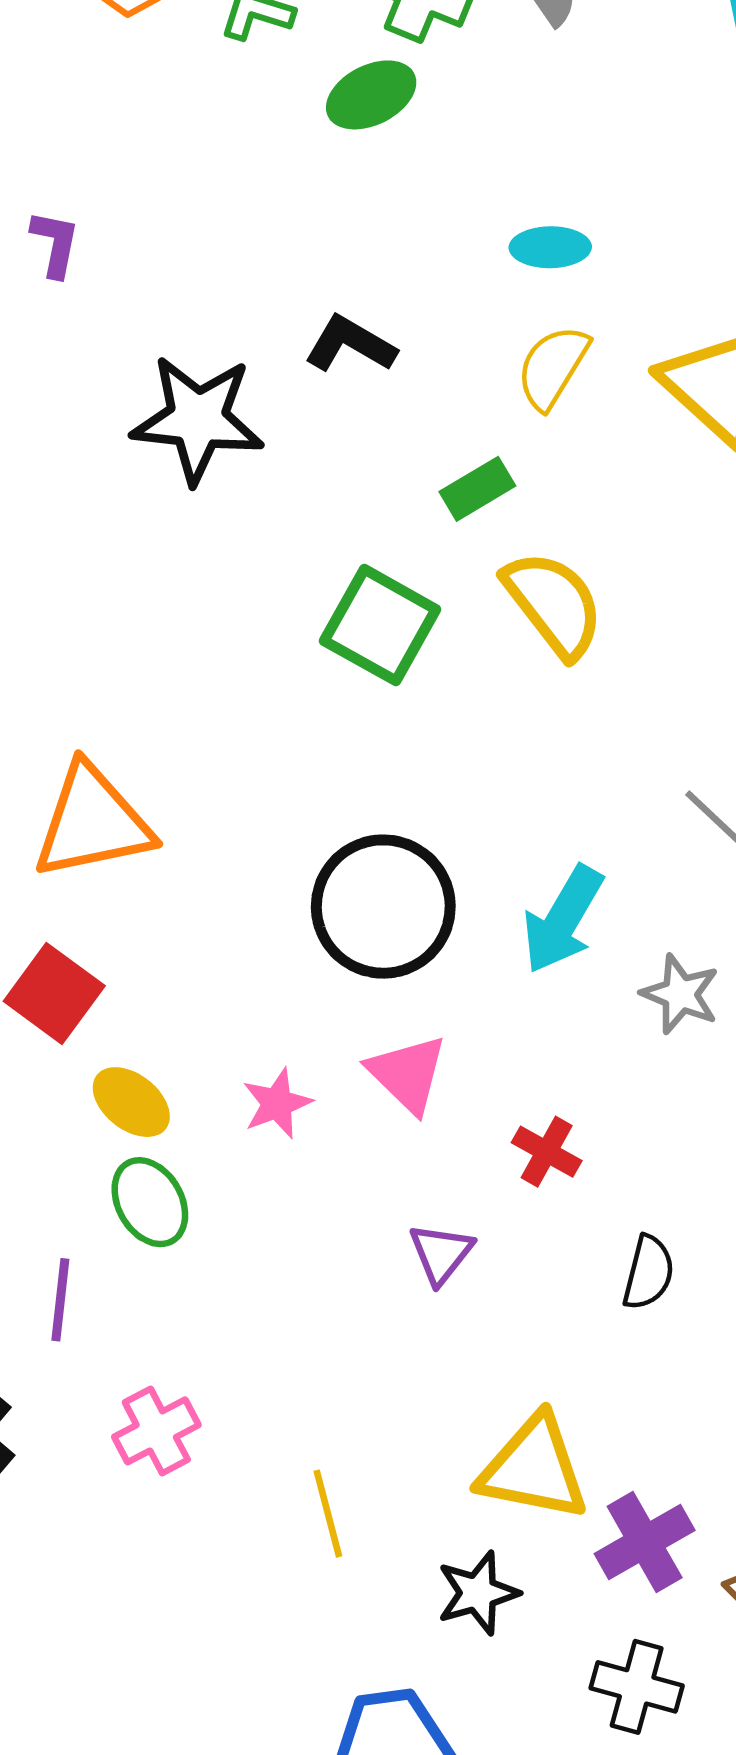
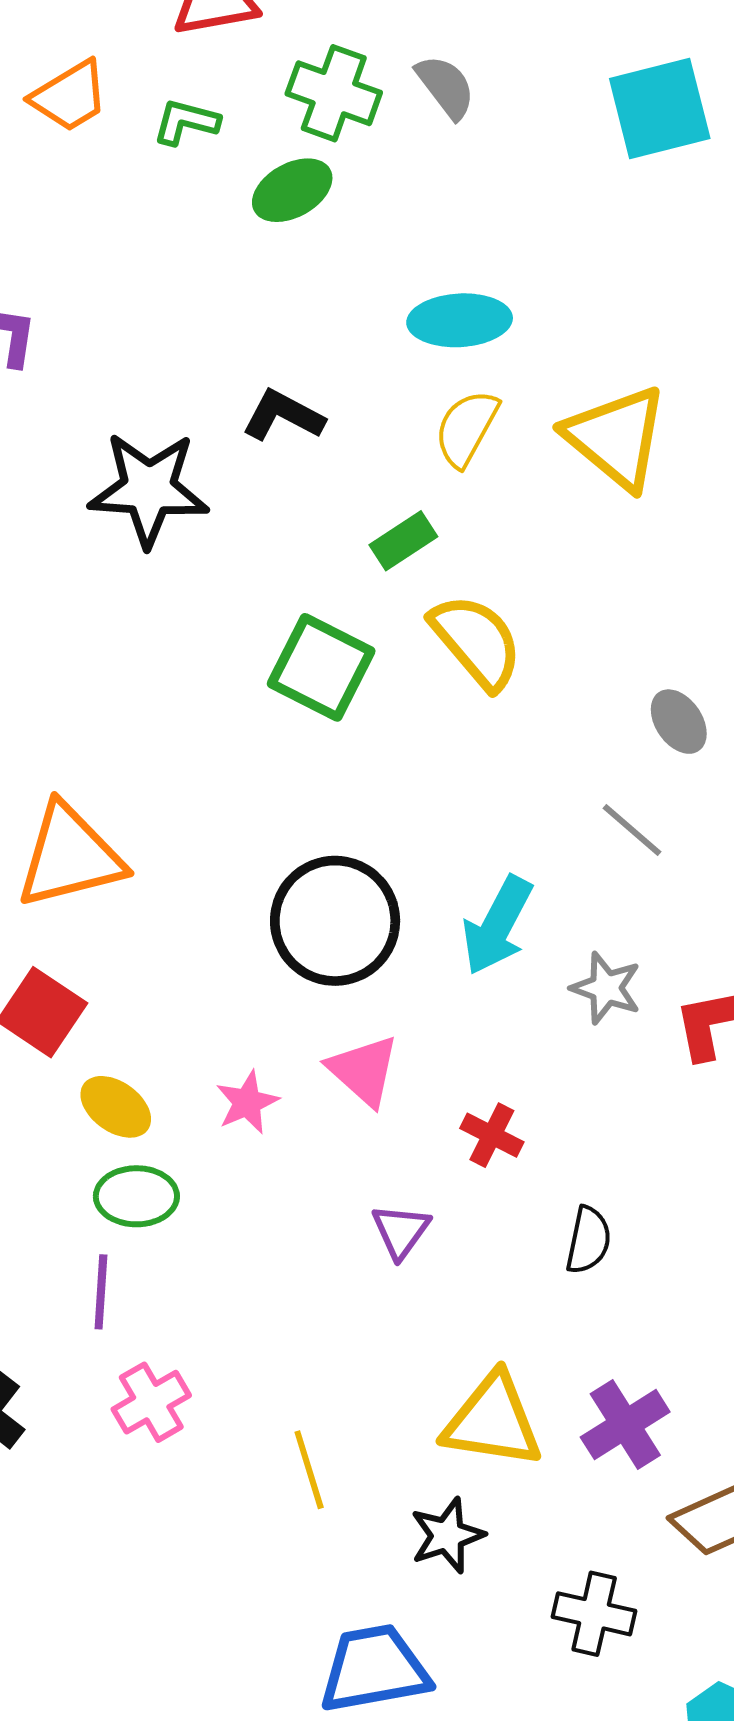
cyan ellipse: (550, 247) -> (460, 320), size x1.4
green ellipse: (150, 1202) -> (136, 1196), turned -58
purple line: (60, 1300) -> (101, 1292), moved
purple cross: (645, 1542) -> (625, 1424), moved

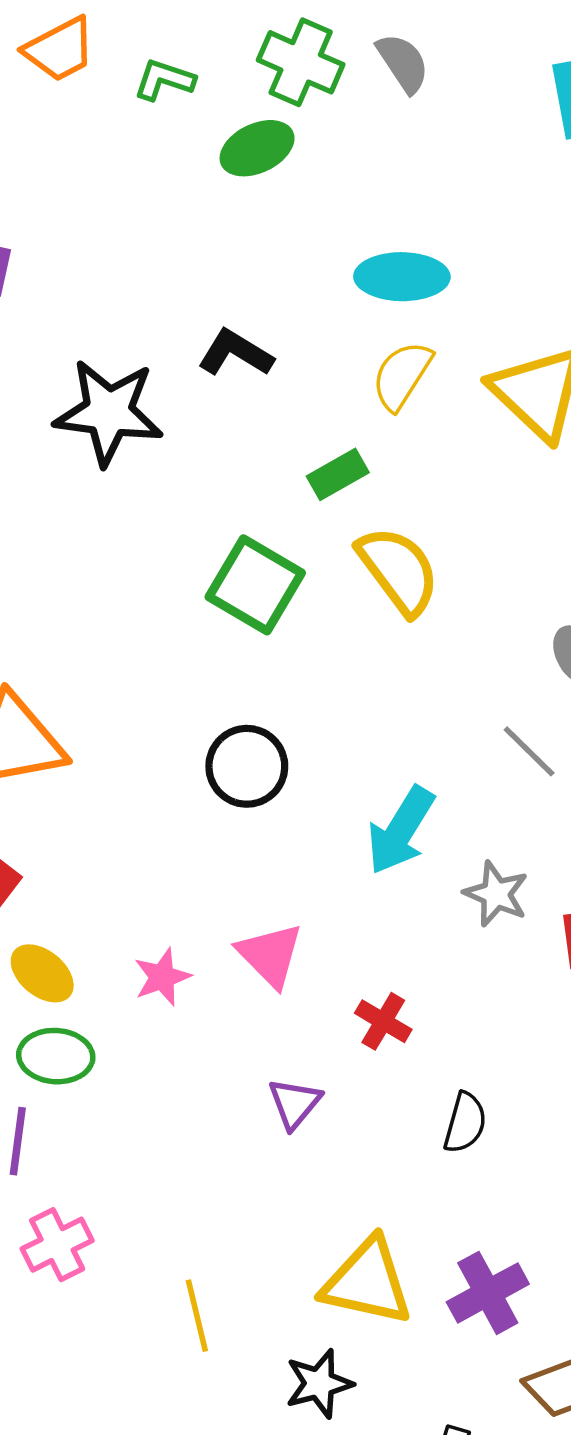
black circle: (335, 921) -> (247, 766), moved, size x0.7

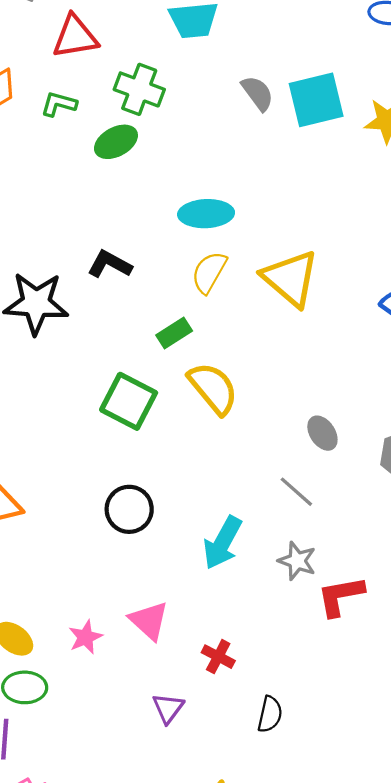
gray semicircle: (403, 63) -> (258, 93), moved
gray star: (496, 894) -> (297, 561), moved

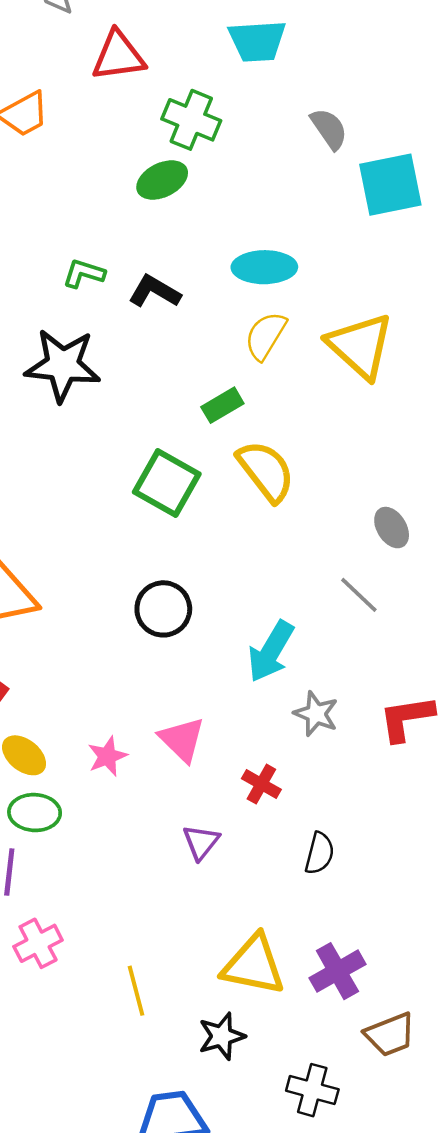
cyan square: (316, 100) -> (390, 185), moved
green L-shape: (59, 104) -> (84, 273), moved
black L-shape: (110, 264) -> (155, 291), moved
gray star: (297, 561) -> (316, 714), moved

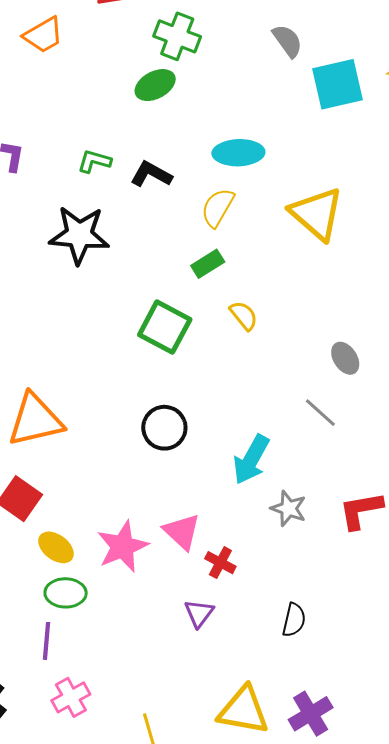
yellow semicircle: (266, 336) -> (218, 208), moved
yellow semicircle: (266, 471) -> (244, 316), size x0.6
pink star: (107, 756) -> (123, 547), size x1.6
red cross: (261, 784) -> (220, 563), moved

